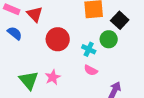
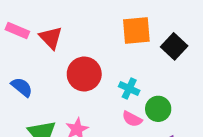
blue semicircle: (15, 33) -> (22, 87), moved
green circle: (109, 39) -> (158, 109), moved

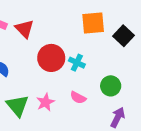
cyan cross: (129, 89) -> (77, 63), moved
pink semicircle: (132, 119) -> (78, 98), moved

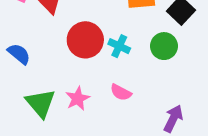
green circle: (111, 86) -> (164, 46), moved

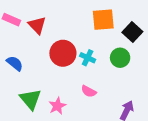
pink star: (78, 99) -> (57, 106), moved

